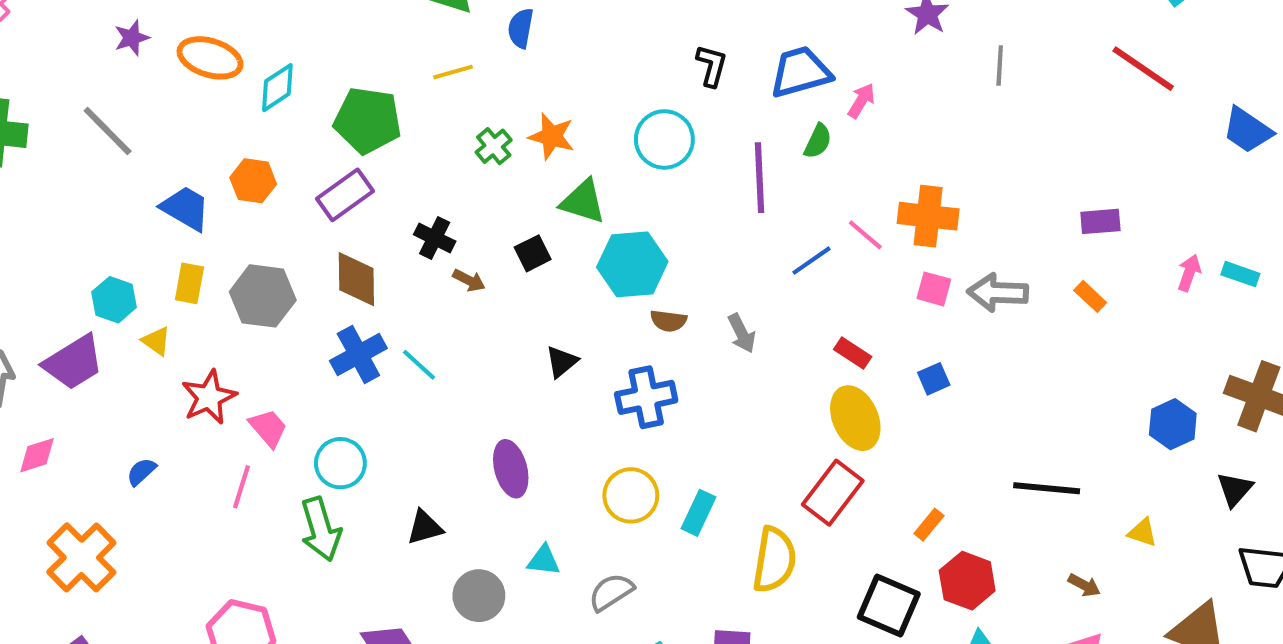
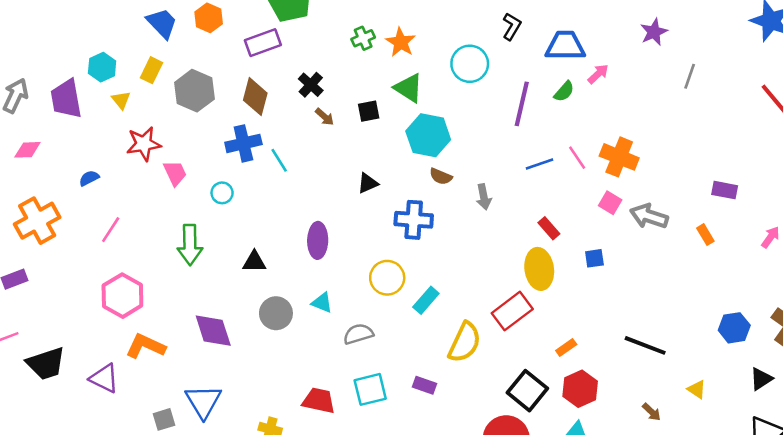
purple trapezoid: (73, 362) -> (66, 99), turned 96
cyan circle: (340, 463) -> (222, 193), moved, size x0.7
pink line: (241, 487) -> (111, 230), moved

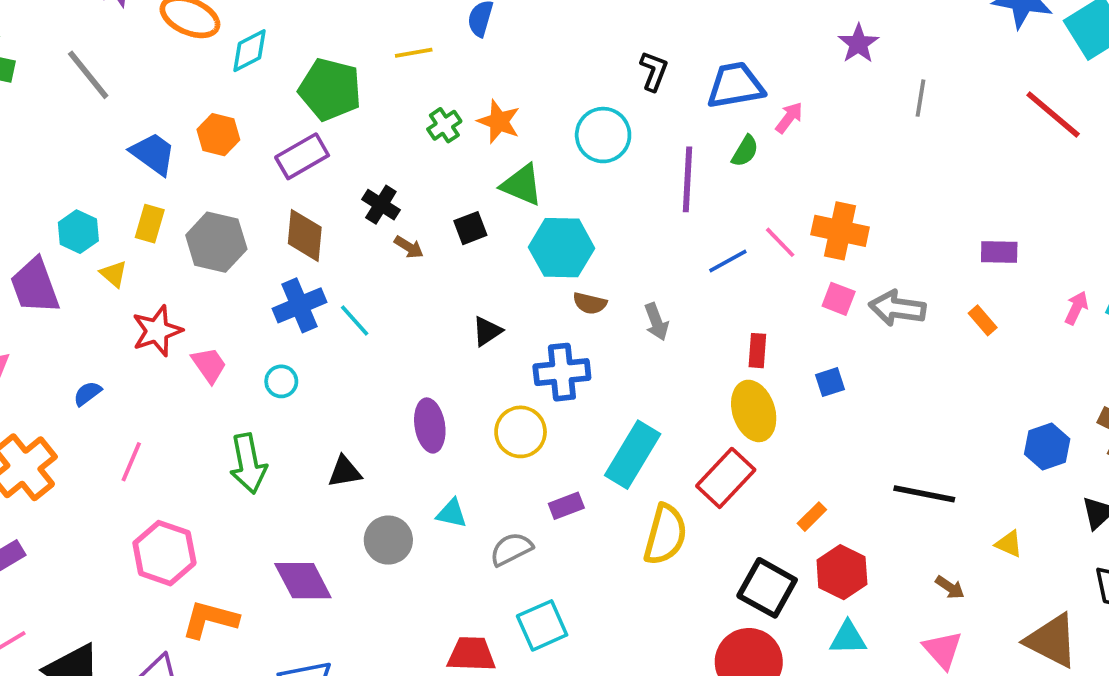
red rectangle: (549, 228) -> (757, 351), turned 55
yellow circle: (387, 278) -> (521, 432), moved
cyan rectangle: (426, 300) -> (633, 455), moved, size x1.6
purple rectangle: (425, 385) -> (566, 506), moved, turned -30

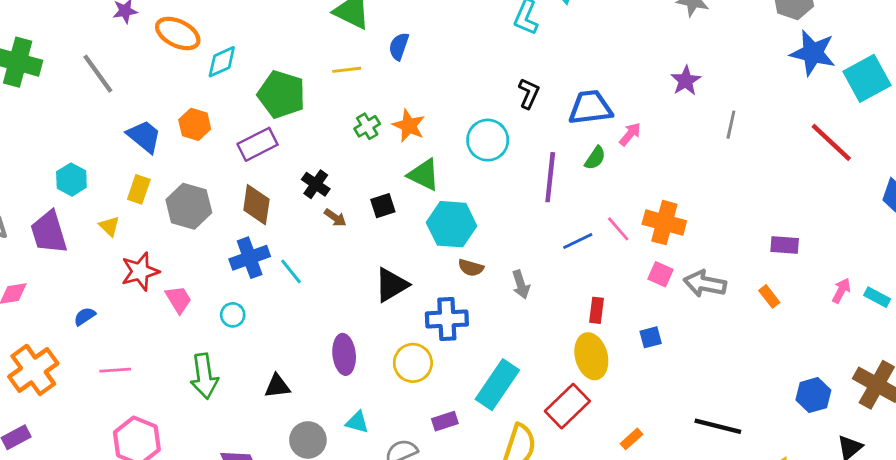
cyan hexagon: (78, 232) -> (71, 180), moved
black triangle: (487, 331) -> (391, 285), size x1.5
pink line: (131, 462) -> (115, 370), turned 60

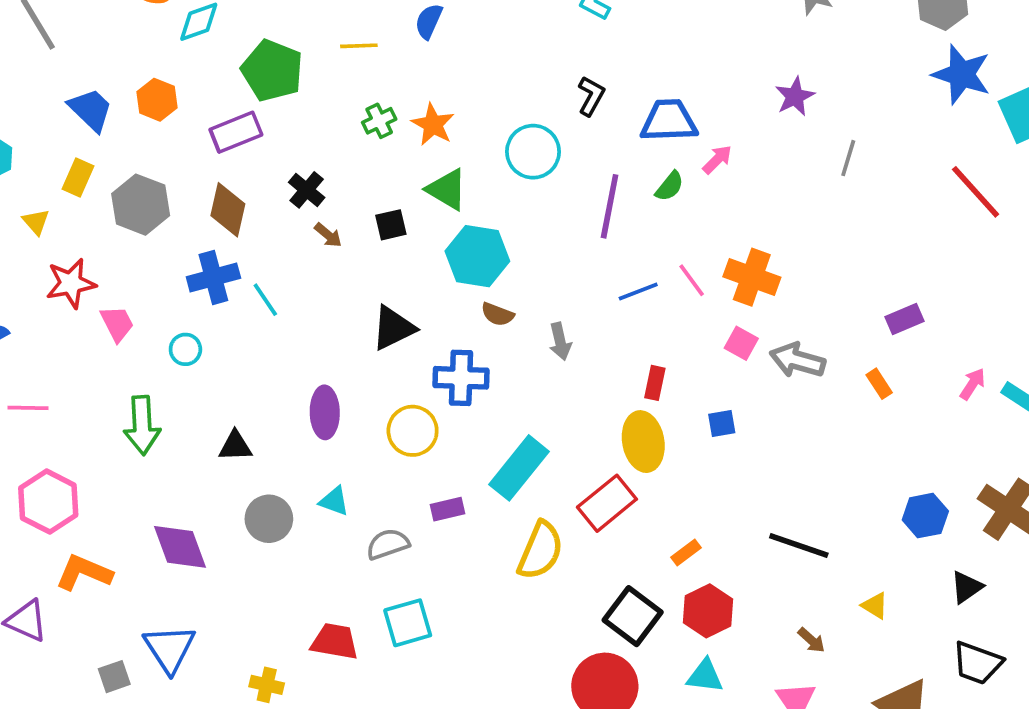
purple rectangle: (785, 245) -> (904, 319), turned -32

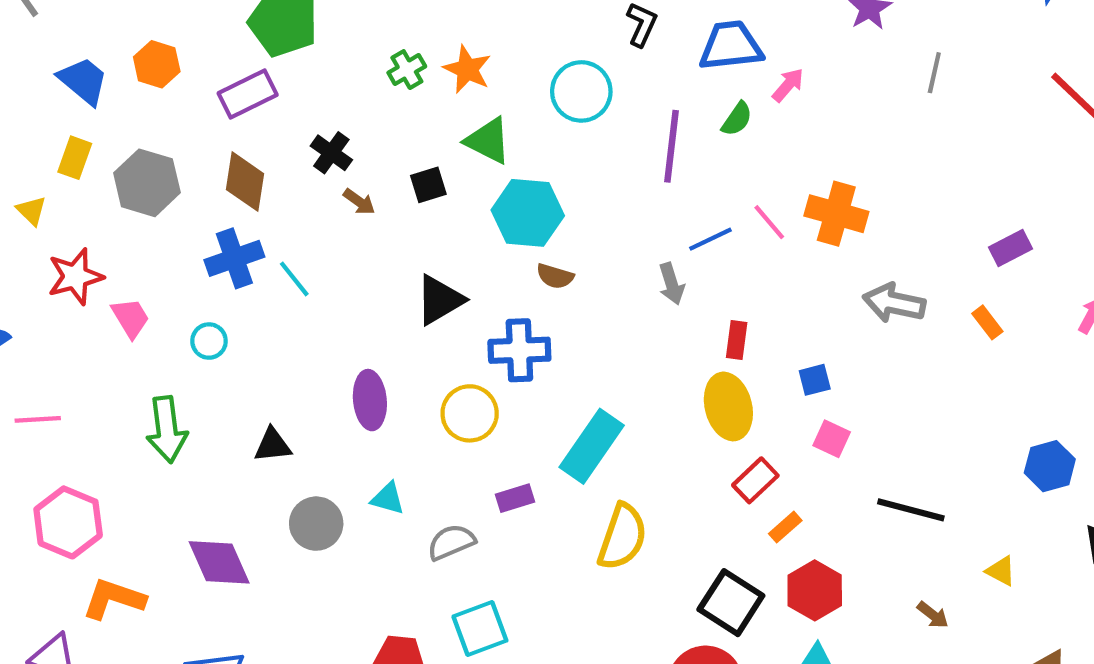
gray arrow: (560, 341) -> (672, 284), moved
pink square: (741, 343) -> (832, 439), moved
red rectangle: (607, 503) -> (755, 480), moved, size x0.7

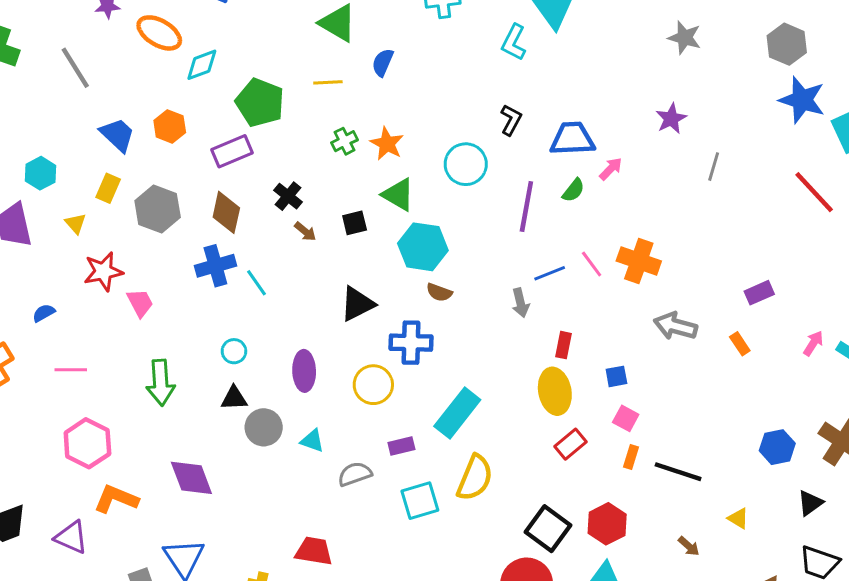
cyan circle: (209, 341) -> (234, 351), moved
gray circle: (316, 524) -> (264, 427), moved
orange rectangle: (785, 527) -> (631, 457), moved, turned -35
cyan square: (480, 629) -> (420, 501), moved

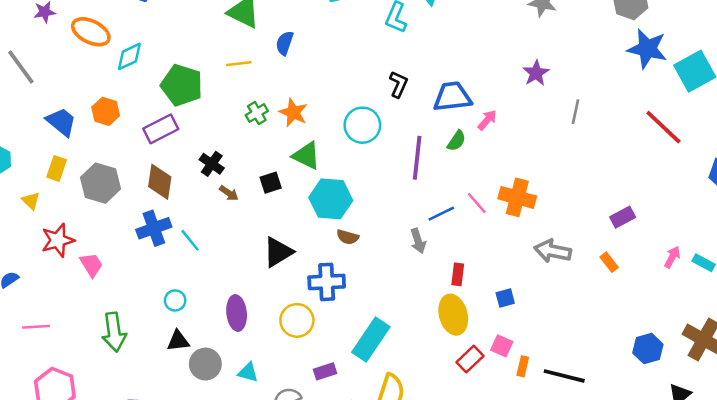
pink square: (626, 418) -> (502, 346), moved

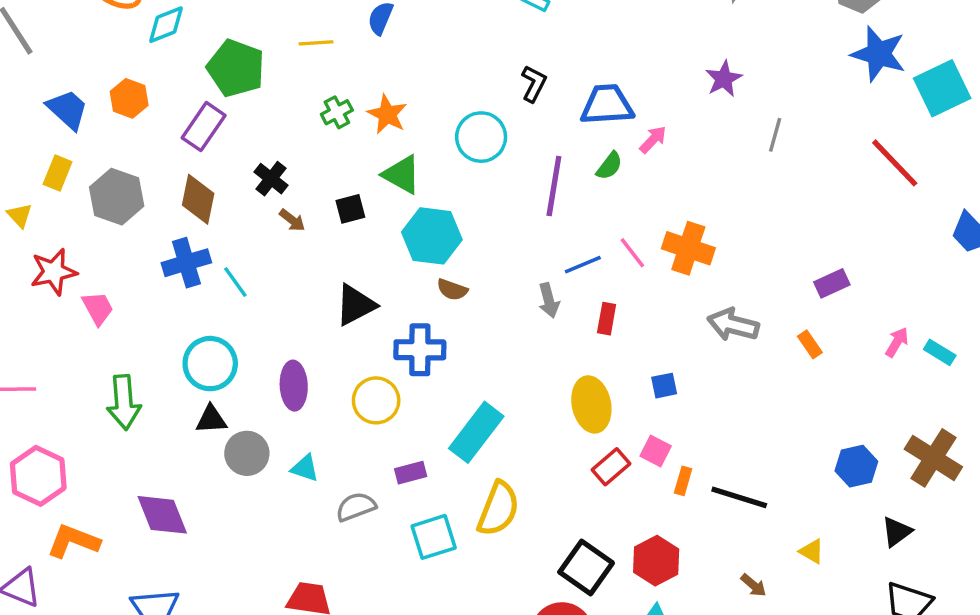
purple rectangle: (161, 129) -> (204, 127), turned -32
red rectangle: (458, 274) -> (607, 319), moved
cyan circle: (175, 300) -> (210, 364), size x1.8

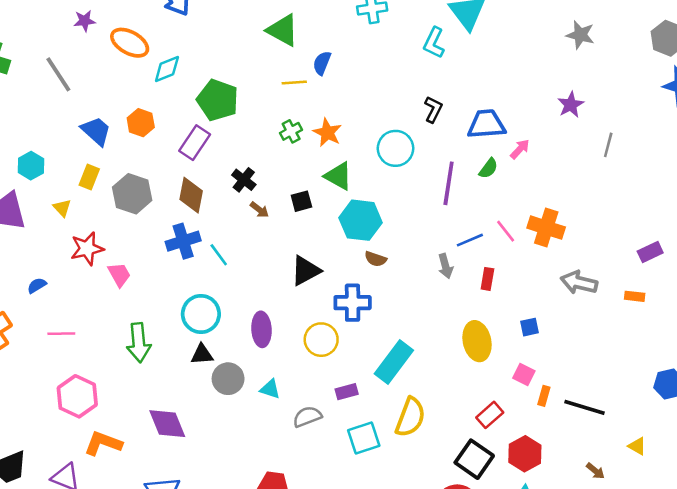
yellow line: (316, 43) -> (294, 83), moved
orange rectangle: (810, 344) -> (635, 296), turned -48
red rectangle: (611, 467) -> (490, 415), moved

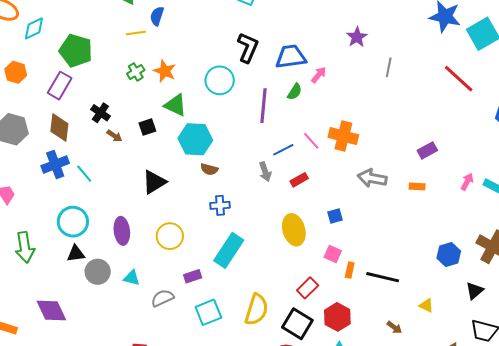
black L-shape: (433, 109) -> (248, 48), size x1.4
red rectangle: (487, 279) -> (299, 180), turned 54
blue cross: (353, 303) -> (220, 205), moved, size x0.7
yellow semicircle: (410, 417) -> (256, 310), moved

